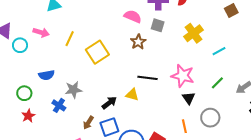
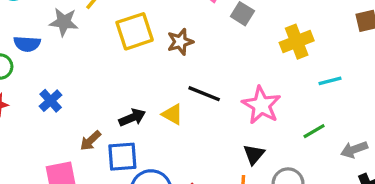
brown star: (138, 42) -> (180, 42), moved
blue semicircle: (47, 75) -> (27, 44), moved
gray star: (73, 90) -> (64, 22), moved
black triangle: (189, 98) -> (254, 154), moved

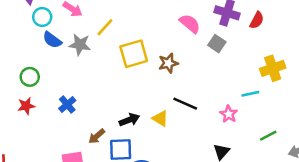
yellow cross: (297, 42) -> (273, 68), moved
blue semicircle: (27, 44) -> (52, 40), moved, turned 30
cyan line: (330, 81) -> (250, 94), moved
pink star: (261, 105) -> (229, 114), size x0.6

